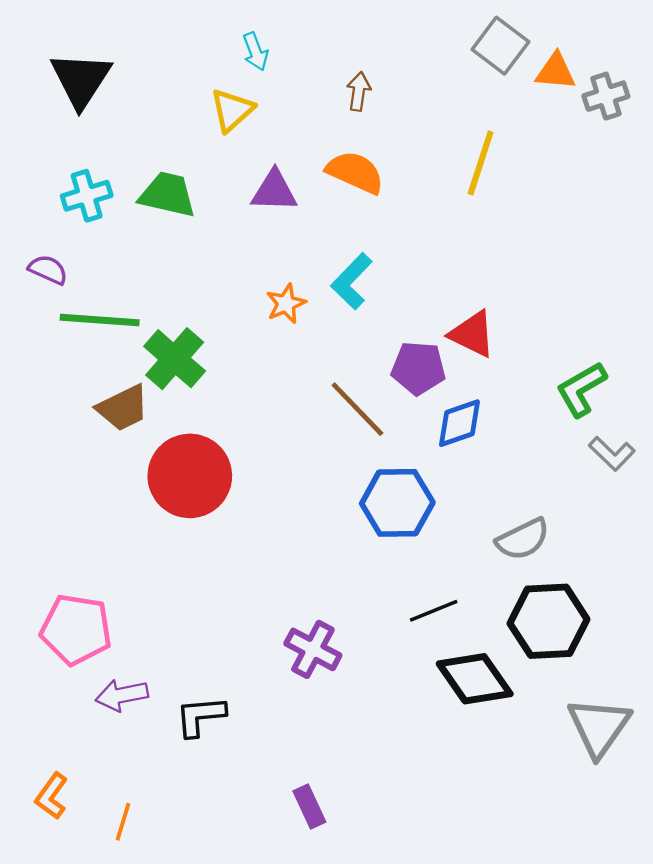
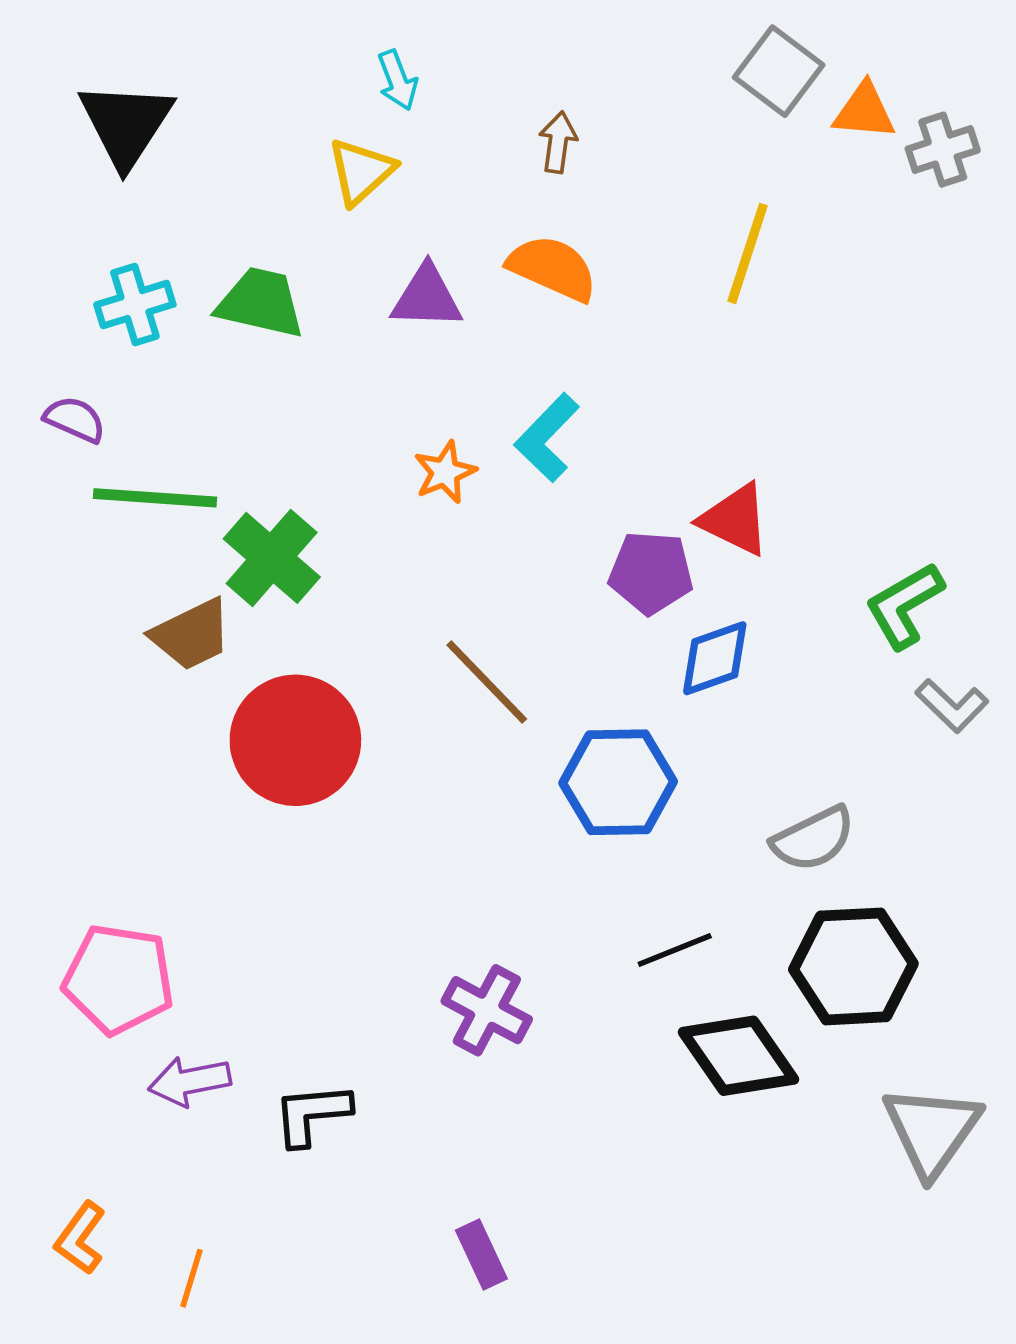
brown line: (357, 409) -> (487, 682), moved

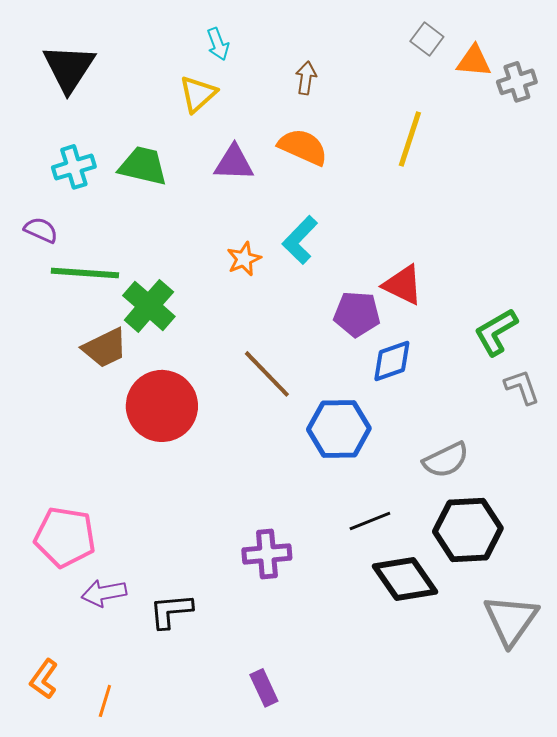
gray square: (779, 71) -> (427, 39), size x0.7
gray L-shape: (952, 706) -> (522, 387), turned -153
purple cross: (487, 1010) -> (267, 554), turned -33

